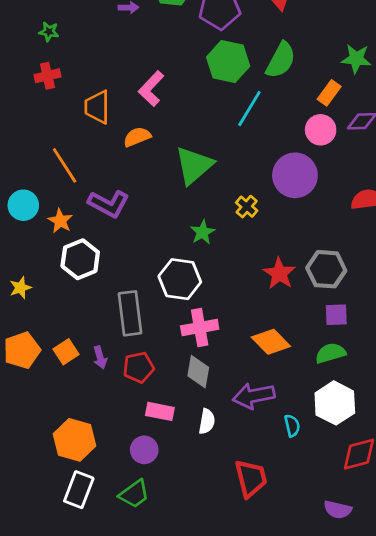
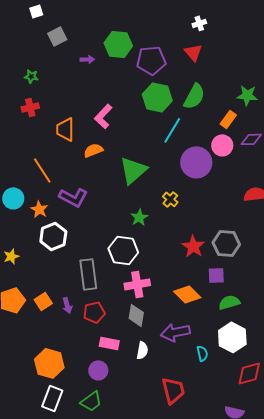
purple circle: (295, 175) -> (196, 162), moved
purple square: (336, 315) -> (216, 275), moved

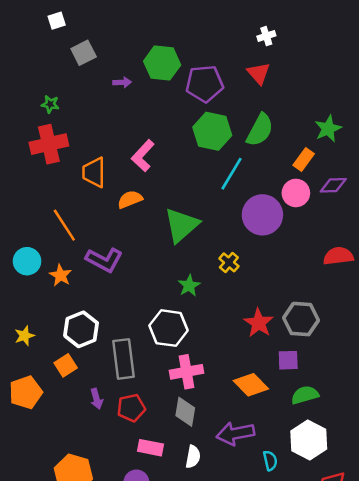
green star: (247, 95) -> (328, 129), turned -30
red cross: (30, 107) -> (49, 144), size x1.6
white hexagon: (53, 236) -> (81, 329), moved
orange square: (43, 301) -> (66, 365), moved

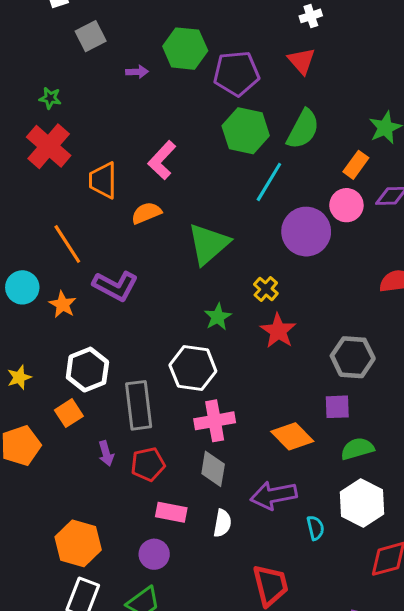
red cross: (49, 144) -> (49, 146), turned -36
red star: (259, 323) -> (278, 331), moved

